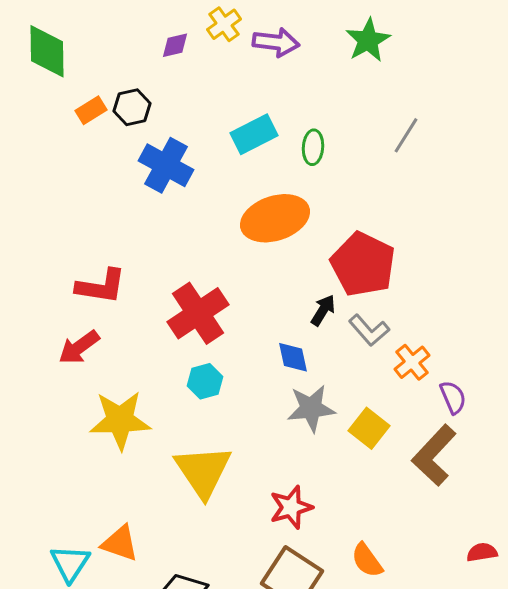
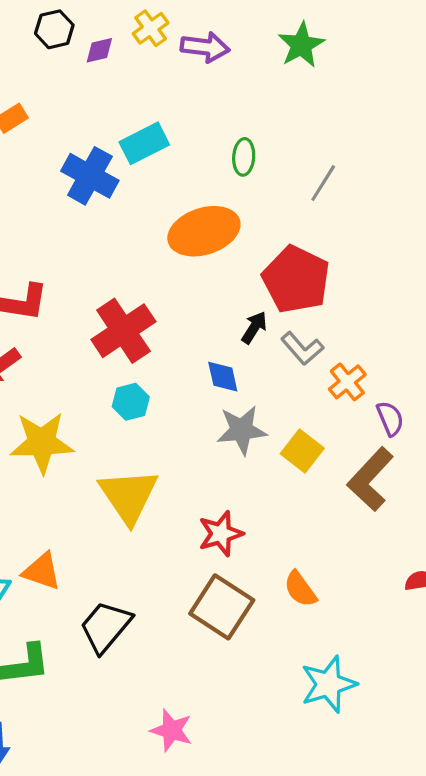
black hexagon: (132, 107) -> (54, 29), moved
cyan rectangle: (254, 134) -> (144, 143), moved
gray line: (406, 135) -> (323, 183), moved

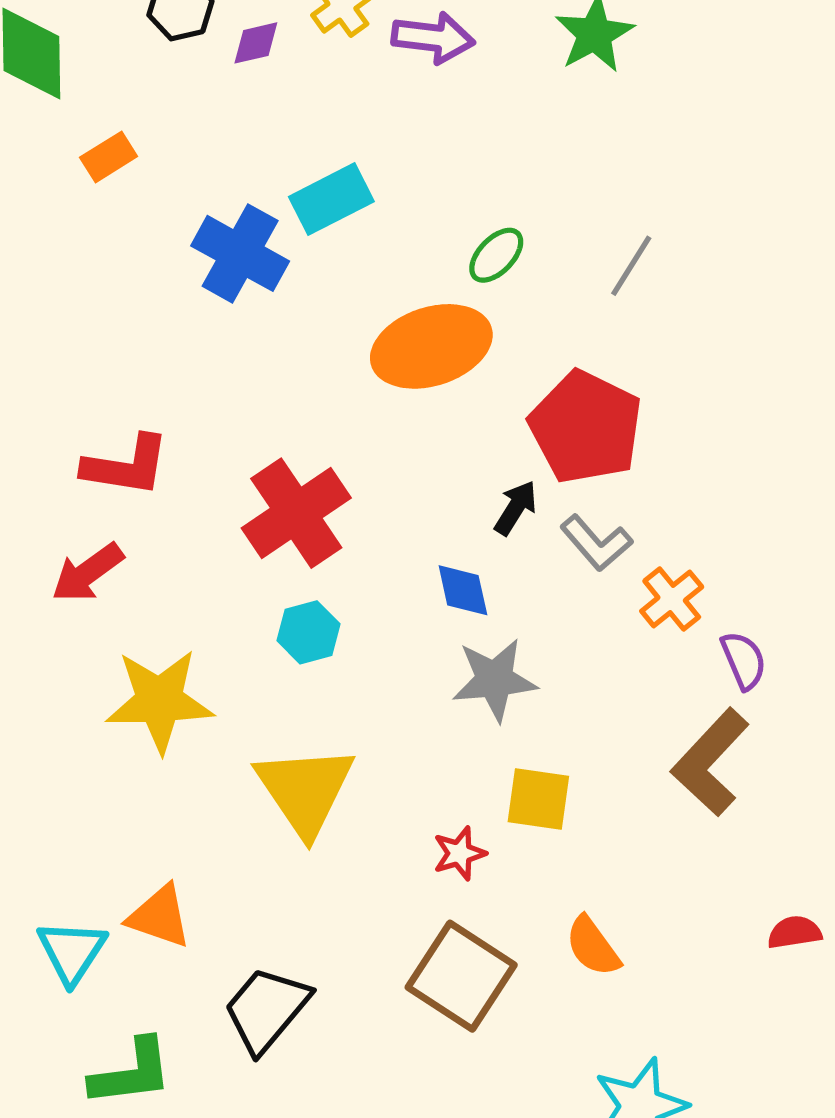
green ellipse: (244, 157) -> (496, 255), moved, turned 40
yellow square: (302, 451) -> (538, 799), moved, turned -30
red star: (221, 534) -> (459, 853), size x0.7

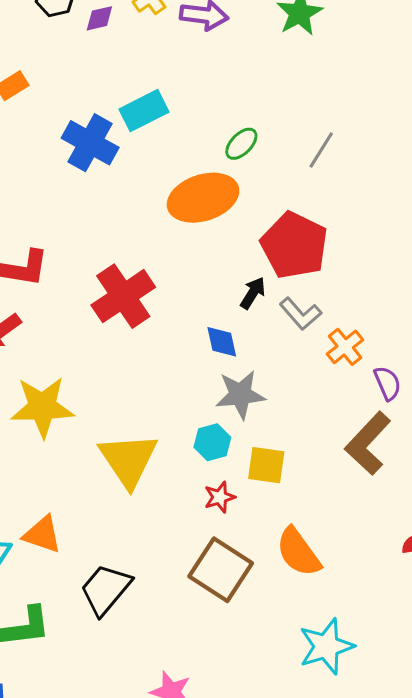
cyan hexagon: (309, 632) -> (212, 442), moved
orange semicircle: (593, 946) -> (298, 552), size x1.4

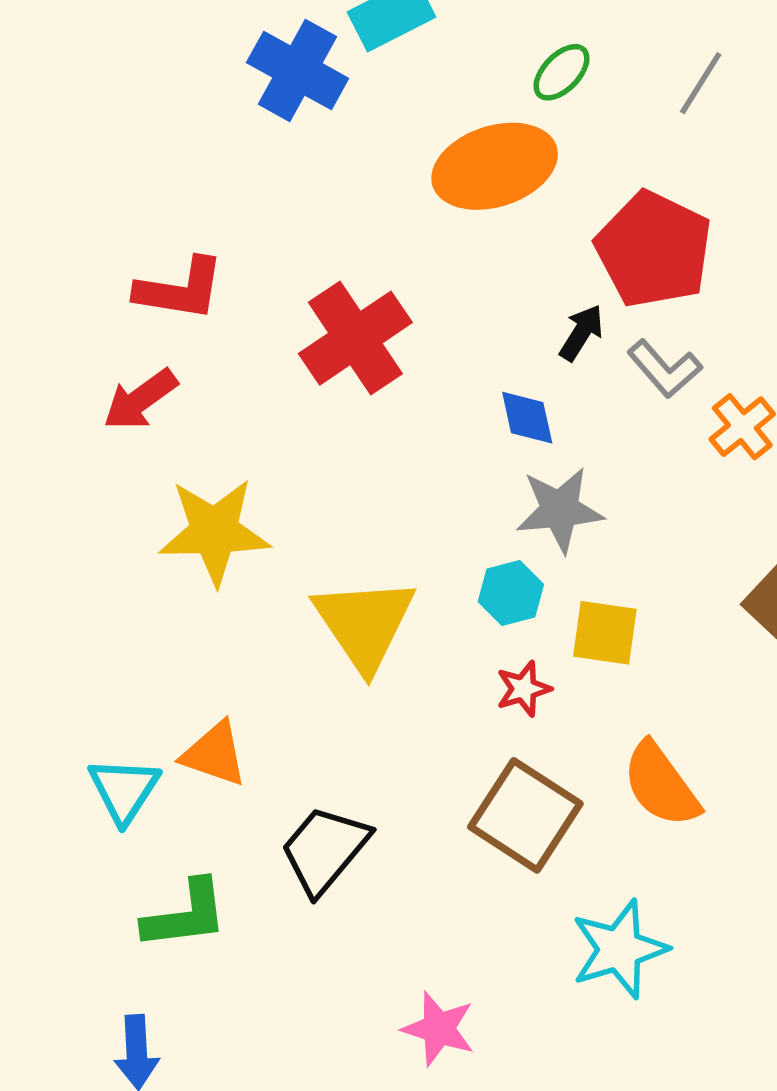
cyan star: (326, 646) -> (619, 949), moved

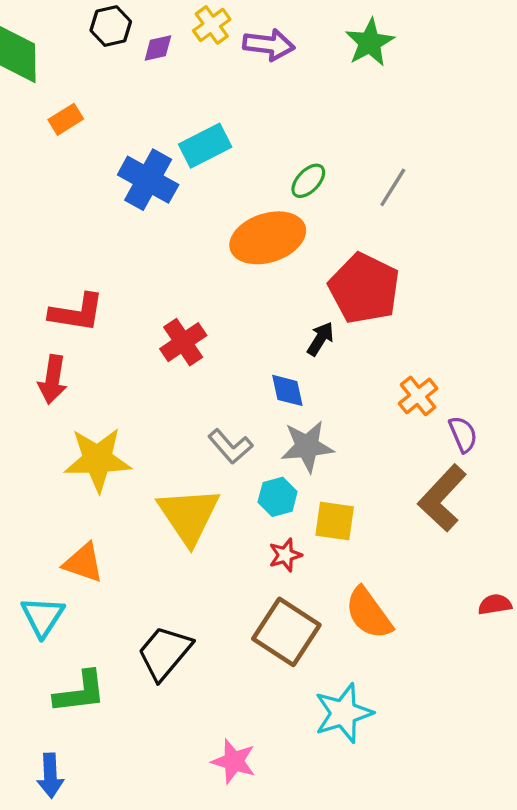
red cross: (355, 338) -> (183, 342), size x0.7
gray L-shape: (665, 369) -> (230, 446), moved
red arrow: (140, 400) -> (53, 379), turned -45
orange triangle: (214, 754) -> (83, 563), moved

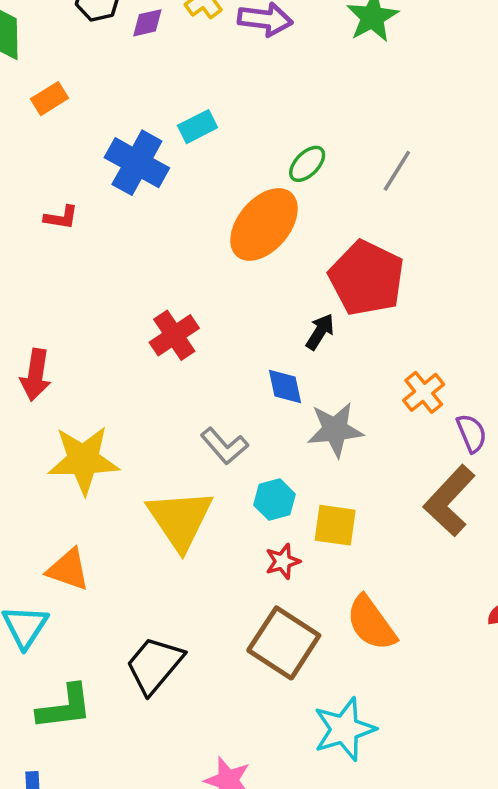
cyan rectangle: (205, 146) -> (198, 127), size x0.7
orange ellipse: (268, 238) -> (264, 224), turned -32
red L-shape: (77, 312) -> (61, 217), moved, size x0.6
gray star: (307, 446) -> (335, 430), moved

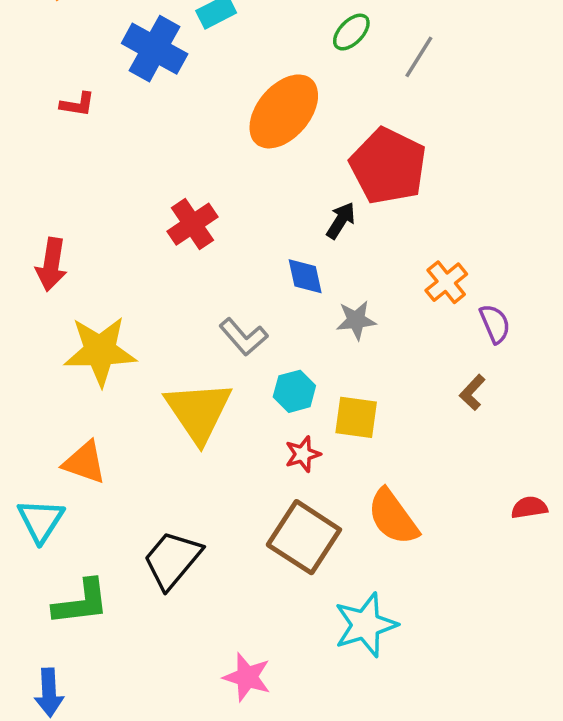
green ellipse: (307, 164) -> (351, 32), moved
gray star: (335, 430) -> (356, 320), size x0.7
brown L-shape: (449, 501) -> (472, 392), size x0.5

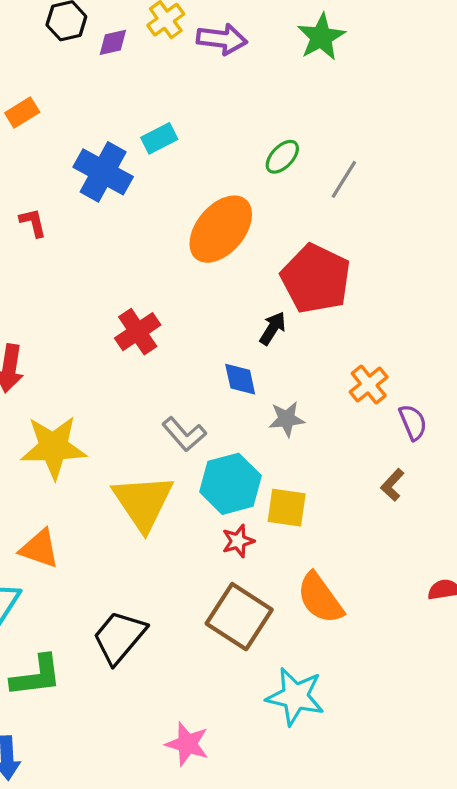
red L-shape: (77, 104) -> (33, 223), turned -112
cyan hexagon: (294, 391) -> (230, 484), size x1.6
cyan star: (366, 625) -> (295, 696), turned 30

